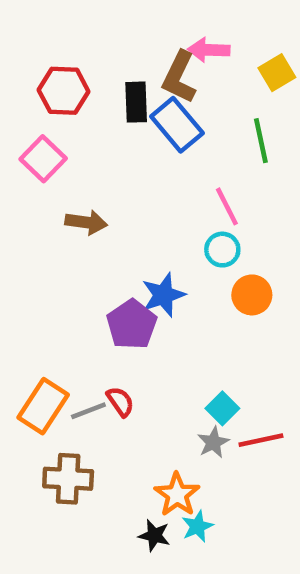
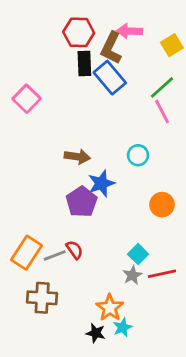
red hexagon: (64, 91) -> (79, 32), moved
green line: (261, 141) -> (162, 87), turned 60
pink line: (227, 206) -> (162, 111), moved
brown arrow: (86, 222) -> (77, 157), moved
orange circle: (252, 295) -> (162, 205), moved

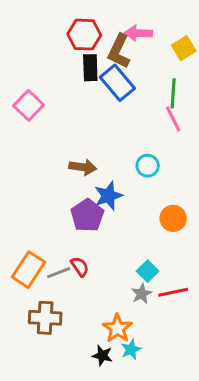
green line: (162, 87) -> (173, 93), turned -44

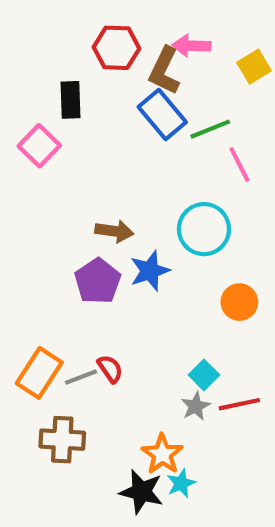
black rectangle: (90, 68) -> (71, 100), moved
green line: (173, 93) -> (210, 129), moved, turned 64
cyan circle: (148, 166) -> (204, 229), size x1.6
purple pentagon: (87, 215) -> (98, 281), moved
black star: (102, 355) -> (141, 492), size x1.5

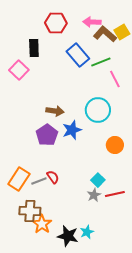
brown L-shape: (164, 71) -> (105, 34), moved, turned 105
orange star: (162, 454) -> (42, 224), moved

